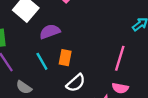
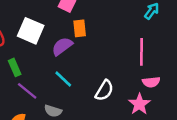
orange rectangle: (65, 58) -> (80, 28), moved

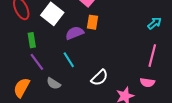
pink line: (141, 52) -> (152, 56), moved
pink semicircle: (151, 82) -> (147, 82), moved

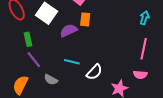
cyan arrow: (155, 23) -> (144, 18), turned -32
cyan line: (69, 60) -> (72, 62), moved, turned -42

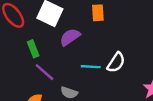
purple semicircle: (69, 31) -> (70, 37), moved
white semicircle: (94, 72) -> (116, 62), moved

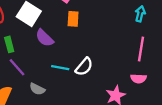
purple semicircle: (70, 37) -> (45, 38), turned -108

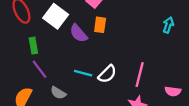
purple semicircle: (45, 38) -> (78, 33), moved
pink line: (141, 49) -> (140, 75), moved
pink semicircle: (138, 79) -> (173, 91), moved

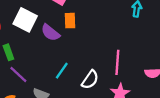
cyan line: (83, 73) -> (62, 71), turned -60
white semicircle: (107, 74) -> (90, 80), moved

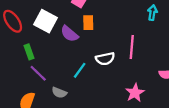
pink line: (117, 62) -> (132, 47), moved
white semicircle: (90, 80) -> (105, 59), moved, turned 42

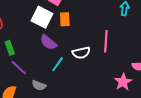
white square: (45, 21) -> (42, 17), moved
purple semicircle: (69, 34) -> (48, 42), moved
pink star: (135, 93) -> (123, 82), moved

